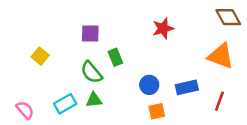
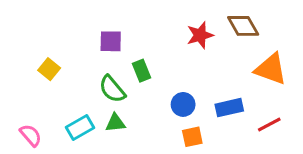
brown diamond: (228, 17) -> (243, 26), moved
red line: (219, 101) -> (269, 124), turned 42

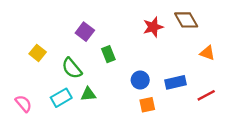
purple square: (111, 41) -> (85, 32), turned 36
orange triangle: (271, 69) -> (207, 53), size x0.6
green semicircle: (112, 89) -> (72, 68), moved

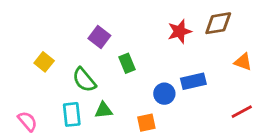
brown diamond: (186, 20) -> (218, 23), turned -70
blue rectangle: (176, 82) -> (193, 81), moved
cyan rectangle: (61, 98) -> (72, 114), turned -66
orange square: (147, 105) -> (146, 123), moved

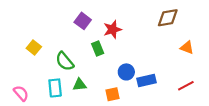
red star: (180, 31) -> (112, 29), moved
purple square: (99, 37) -> (83, 21), moved
blue rectangle: (193, 81) -> (146, 80), moved

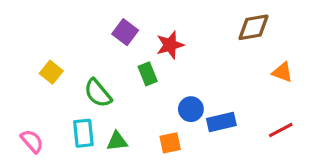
green triangle: (80, 85) -> (117, 141), moved

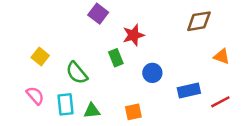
purple square: (125, 32) -> (98, 14), moved
blue circle: (191, 109) -> (152, 73), moved
blue rectangle: (221, 122) -> (189, 91), moved
pink semicircle: (32, 141) -> (35, 96), moved

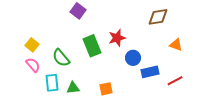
red star: (133, 35) -> (117, 38), moved
green rectangle: (116, 58) -> (92, 46), size x1.5
blue circle: (152, 73) -> (133, 58), moved
pink semicircle: (35, 96) -> (33, 65), moved

